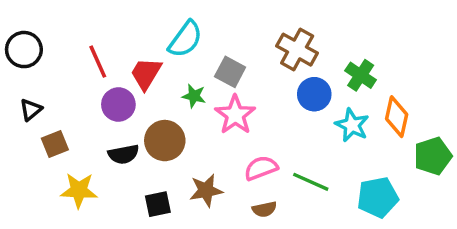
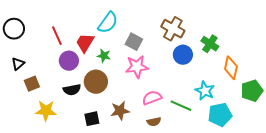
green star: (194, 96) -> (104, 56), moved
pink star: (235, 115) -> (137, 67), turned 30
cyan star: (352, 125) -> (205, 91), moved

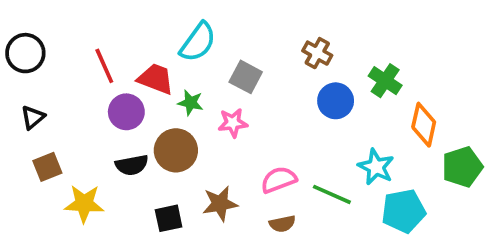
brown cross: (173, 29) -> (317, 53), size x0.7
red trapezoid: (85, 43) -> (156, 79), turned 80
pink star: (137, 67) -> (233, 123), moved, size x0.7
brown square: (32, 84) -> (47, 167), moved

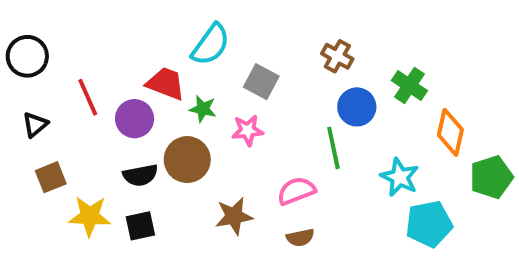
red line: (104, 66) -> (88, 97), moved
green line: (332, 194) -> (333, 148), moved, turned 54
black square: (169, 218) -> (140, 226), moved

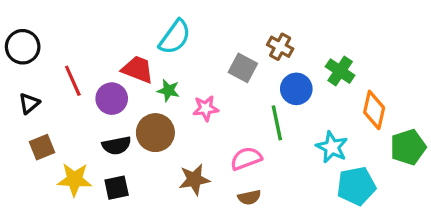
gray square: (261, 82) -> (243, 68), moved

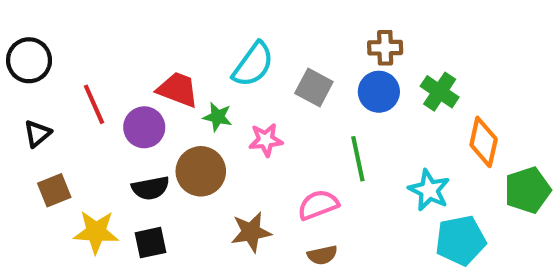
cyan semicircle: (175, 37) -> (253, 64), moved
brown cross: (280, 47) -> (385, 48), moved, turned -30
blue circle: (296, 89) -> (379, 92), moved

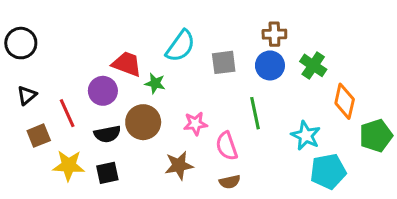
gray square: (314, 88) -> (224, 62), turned -35
red line: (94, 104) -> (67, 113), moved
pink star: (266, 140) -> (195, 124), moved
pink semicircle: (318, 205) -> (227, 146), turned -88

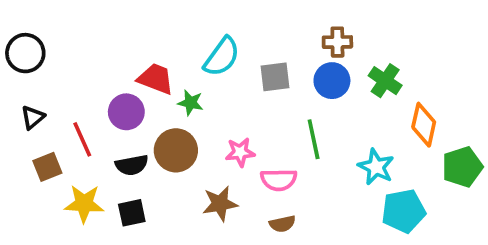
pink semicircle: (227, 146) -> (279, 180), turned -72

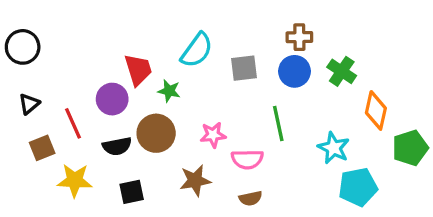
red trapezoid: (156, 79) -> (138, 70), turned 52
black square: (132, 213) -> (132, 192), moved

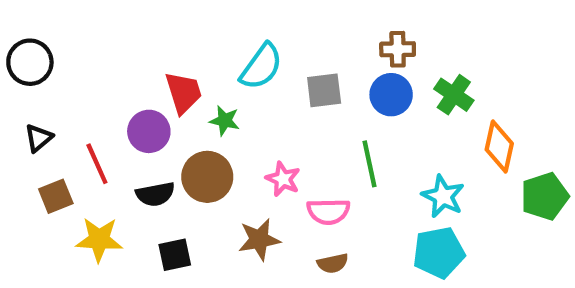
pink star: (213, 135) -> (283, 179), turned 30
cyan pentagon: (358, 187) -> (439, 253), moved

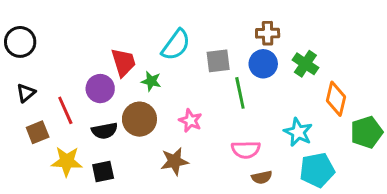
green line: (369, 164) -> (240, 93), moved
pink semicircle: (328, 211) -> (246, 150), moved
cyan pentagon: (439, 253) -> (317, 170), moved
black square: (175, 255) -> (103, 171), moved
brown semicircle: (333, 263) -> (262, 177), moved

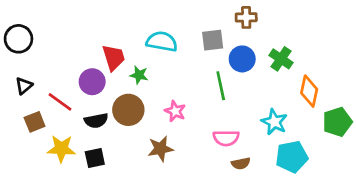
brown cross: (268, 33) -> (246, 17), moved
cyan semicircle: (176, 45) -> (162, 42), turned -116
gray square: (218, 61) -> (213, 40), moved
red line: (65, 110) -> (60, 102), turned -30

